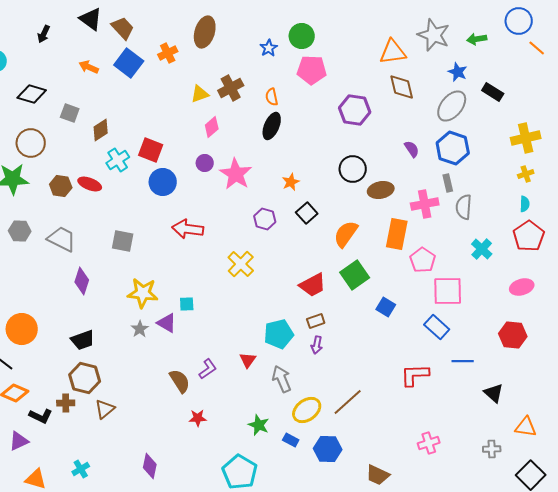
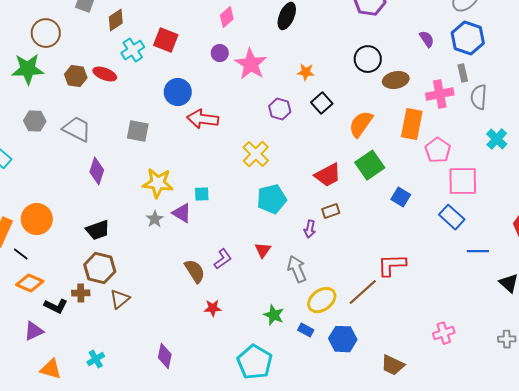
blue circle: (163, 182) -> (178, 92), moved
orange star: (291, 182) -> (306, 72), turned 30
cyan pentagon: (279, 334) -> (272, 199), moved
purple arrow: (317, 345) -> (310, 229), moved
red L-shape: (415, 375) -> (392, 265), moved

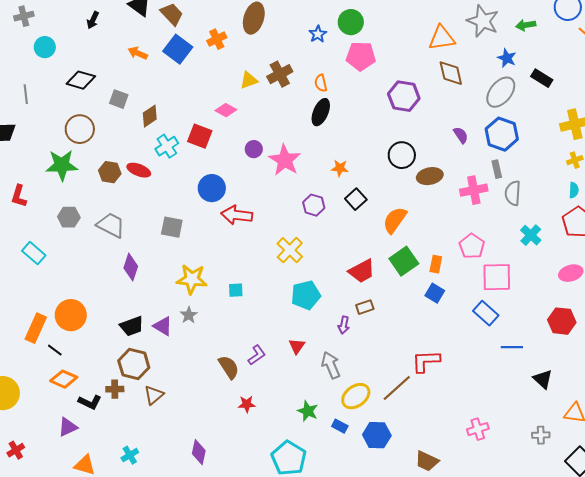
pink diamond: (227, 17) -> (226, 110), moved, turned 70
orange rectangle: (412, 124) -> (436, 264), moved, size x0.6
purple triangle: (182, 213) -> (163, 326), moved

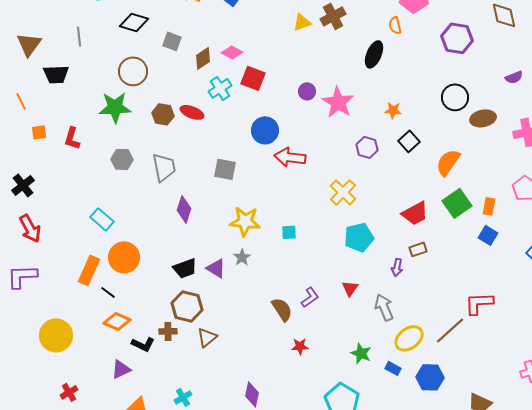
orange semicircle: (321, 83) -> (395, 25), moved
pink diamond: (226, 110) -> (232, 52), moved
purple semicircle: (461, 135) -> (514, 77), turned 102
gray trapezoid: (111, 225) -> (164, 167), turned 52
cyan rectangle: (34, 253) -> (102, 219), moved

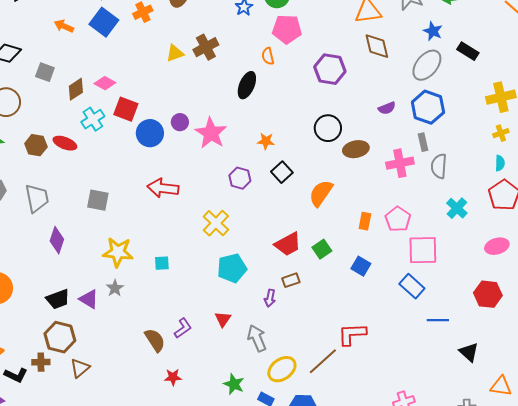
blue circle: (265, 130) -> (150, 133), moved
green square: (457, 203) -> (322, 249), moved, size x0.7
orange rectangle: (489, 206) -> (365, 221), moved

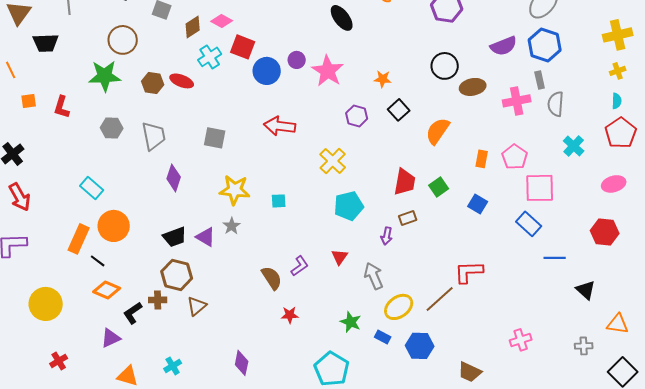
black ellipse: (247, 85) -> (342, 18), moved, turned -60
purple semicircle: (387, 108) -> (504, 46), size x1.5
red trapezoid: (288, 244) -> (405, 182), turned -52
black L-shape: (16, 375) -> (133, 313), turned 120

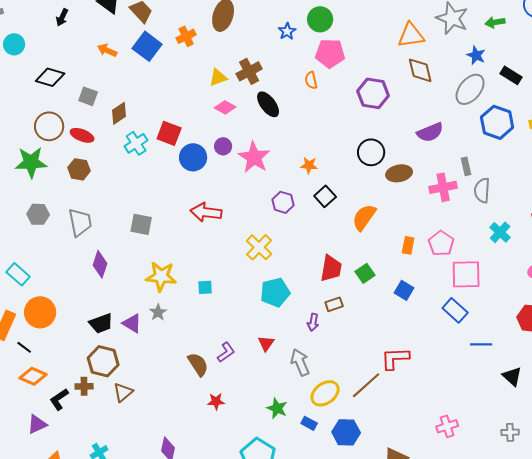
pink diamond: (222, 21) -> (225, 107), moved
blue hexagon: (545, 45) -> (497, 122), moved
red ellipse: (182, 81) -> (82, 135), moved

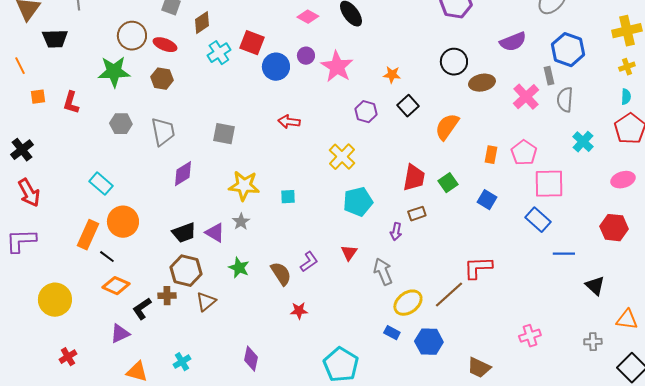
blue hexagon: (497, 122) -> (568, 50), moved
pink cross: (443, 187) -> (526, 97), turned -32
red arrow: (206, 212) -> (289, 122), size x0.7
purple diamond: (100, 264) -> (183, 174), turned 40
green star: (277, 408) -> (239, 268), moved

